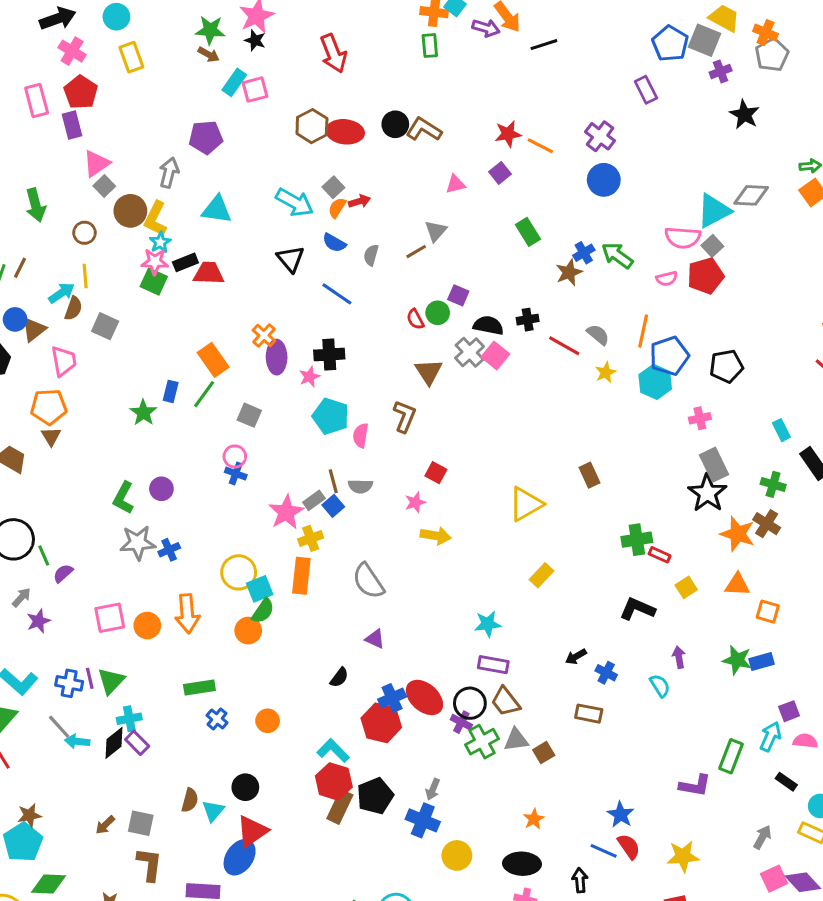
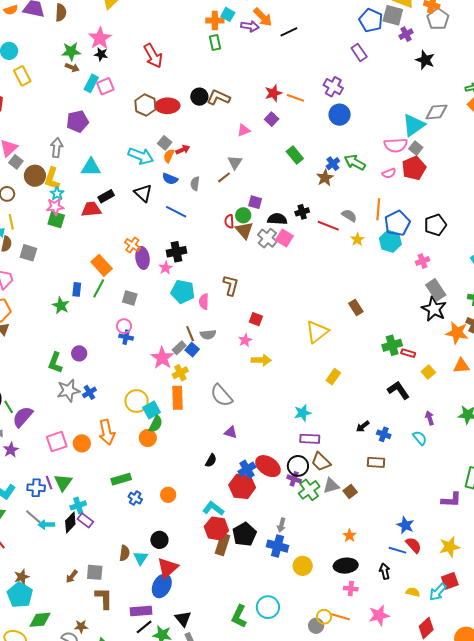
black rectangle: (185, 262) -> (106, 196), moved
red semicircle: (415, 319) -> (229, 221), turned 32
brown triangle: (429, 372) -> (244, 230), moved
purple semicircle: (63, 573) -> (23, 417), size x1.6
black L-shape: (637, 609) -> (398, 390), turned 40

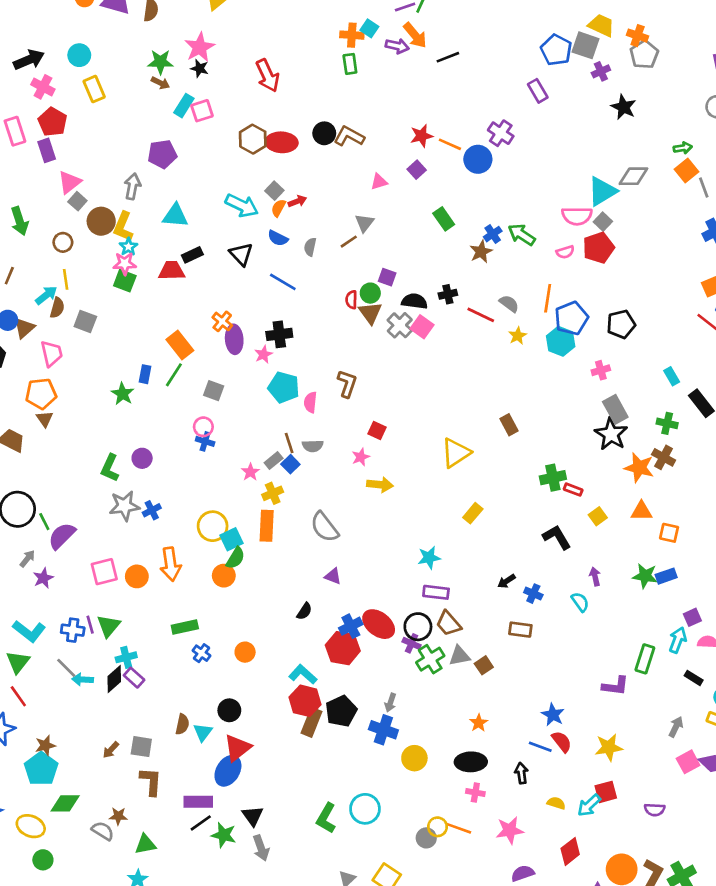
blue circle: (340, 115) -> (478, 159), moved
pink star: (162, 358) -> (250, 472), size x0.6

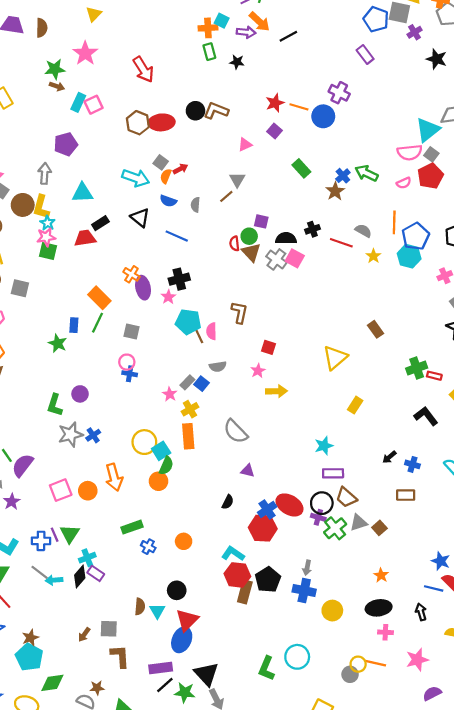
black star: (200, 68) -> (237, 62), moved
brown line: (289, 443) -> (199, 335), moved
black triangle: (253, 816) -> (206, 674), size x1.4

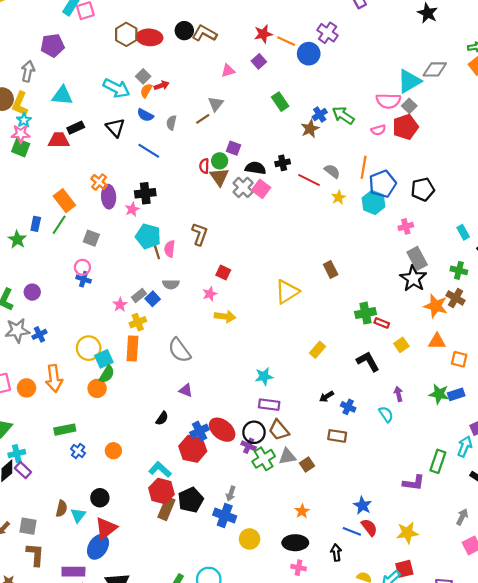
yellow rectangle: (355, 405) -> (318, 350), moved

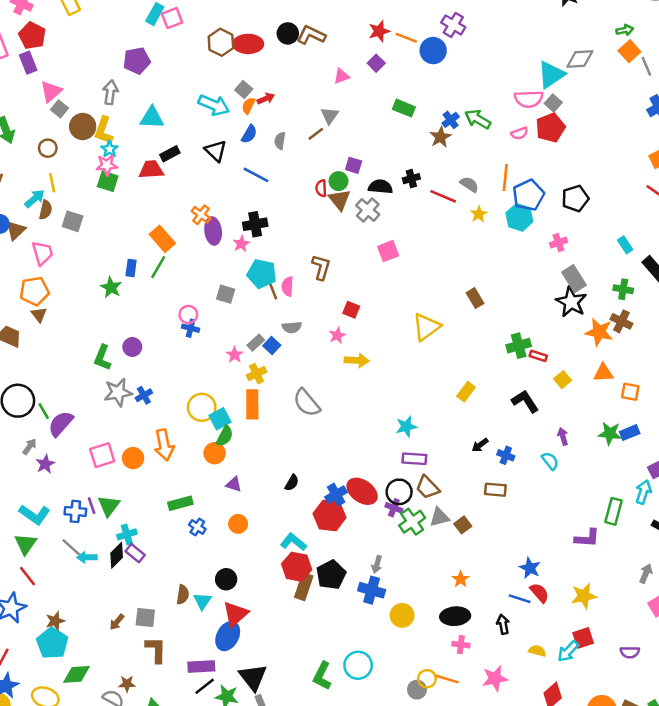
green rectangle: (280, 102) -> (404, 108), turned -30
blue semicircle: (145, 115) -> (249, 134), turned -84
pink square: (261, 189) -> (388, 251), moved, turned 36
gray square: (91, 238) -> (226, 294), moved
purple triangle: (186, 390) -> (234, 484), moved

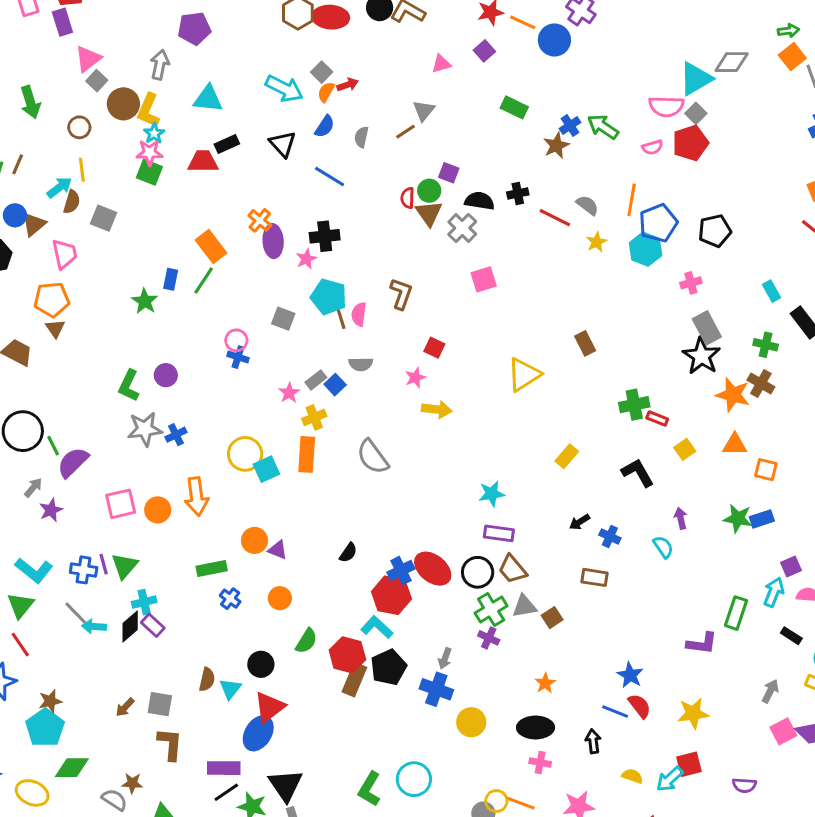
green semicircle: (225, 436) -> (306, 641), moved
orange circle: (215, 453) -> (255, 540), moved
purple cross: (394, 508) -> (489, 638), moved
cyan L-shape: (293, 542) -> (377, 627), moved

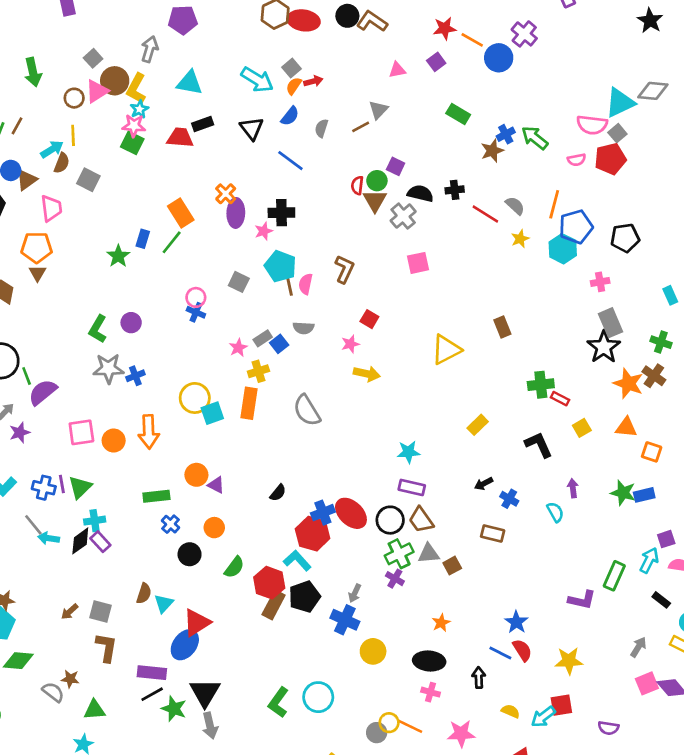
pink triangle: (88, 59) -> (97, 91), moved
black circle: (261, 664) -> (190, 554), moved

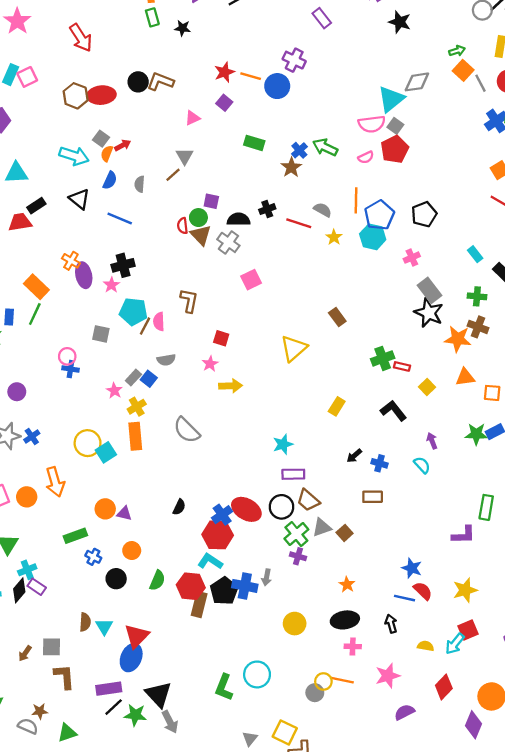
brown line: (289, 285) -> (145, 326), turned 54
blue cross: (345, 620) -> (245, 586), moved

